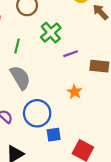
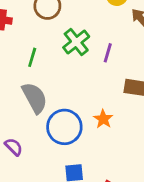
purple line: (71, 54) -> (108, 53), moved, turned -56
blue circle: (37, 113) -> (64, 127), moved

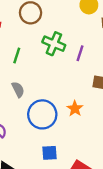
green cross: (76, 42) -> (54, 44), turned -30
gray semicircle: (35, 98) -> (18, 89), size x0.6

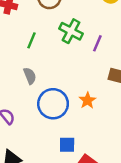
blue square: (49, 153) -> (67, 145), moved

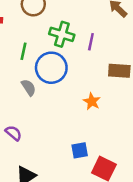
blue circle: (53, 104) -> (51, 68), moved

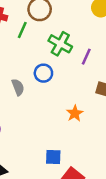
green line: (23, 51) -> (22, 30), moved
blue circle: (51, 68) -> (43, 73), size x0.6

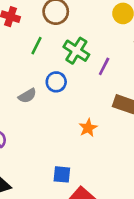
green line: (22, 30) -> (36, 46), moved
gray semicircle: (18, 87) -> (27, 96), turned 77

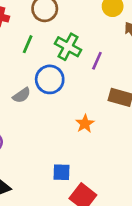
blue circle: (56, 82) -> (50, 79), size x1.4

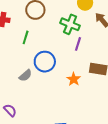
green cross: (68, 47) -> (70, 24), moved
orange star: (85, 124) -> (74, 79), moved

